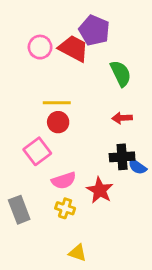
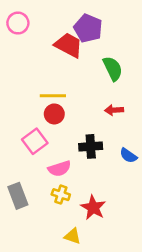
pink circle: (40, 47) -> (18, 23), moved
black cross: (122, 157) -> (91, 146), moved
red star: (100, 190) -> (93, 208), moved

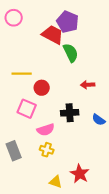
green semicircle: (113, 68) -> (71, 53), moved
yellow line: (53, 96) -> (22, 74), moved
pink square: (35, 141) -> (27, 109), turned -30
red star: (93, 208) -> (80, 174), moved

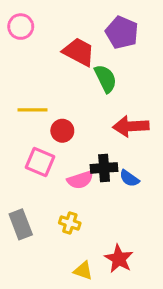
purple pentagon: (68, 22) -> (122, 32), moved
red arrow: (88, 85) -> (131, 126), size x1.6
blue semicircle: (99, 120) -> (129, 178), moved
pink semicircle: (46, 130) -> (80, 180), moved

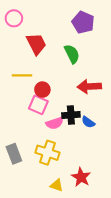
red trapezoid: (79, 52) -> (36, 44), moved, turned 35
pink square: (40, 162) -> (38, 105), moved
yellow cross: (70, 223) -> (47, 153), size x1.6

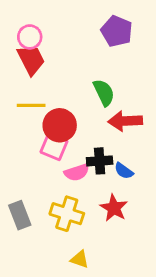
pink circle: (14, 18) -> (30, 37), moved
red trapezoid: (36, 44) -> (31, 60), moved
green semicircle: (72, 54) -> (104, 93), moved
red circle: (42, 90) -> (60, 125), size x1.5
red star: (81, 177) -> (114, 208), moved

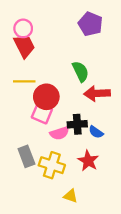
gray rectangle: (20, 215) -> (26, 156), moved
yellow triangle: (80, 259) -> (71, 196), moved

